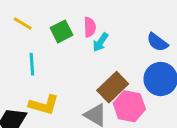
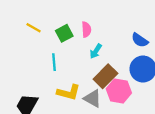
cyan arrow: (100, 42) -> (96, 51), moved
cyan line: (32, 64) -> (54, 62), moved
yellow L-shape: (44, 105) -> (69, 92), moved

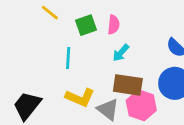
brown rectangle: (105, 76) -> (128, 85), turned 45

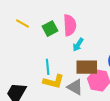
pink semicircle: (114, 25) -> (70, 25), size x1.5
cyan line: (68, 58) -> (48, 67), moved

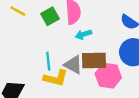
cyan arrow: (78, 45) -> (83, 34), turned 40
gray triangle: (75, 87) -> (73, 65), moved

